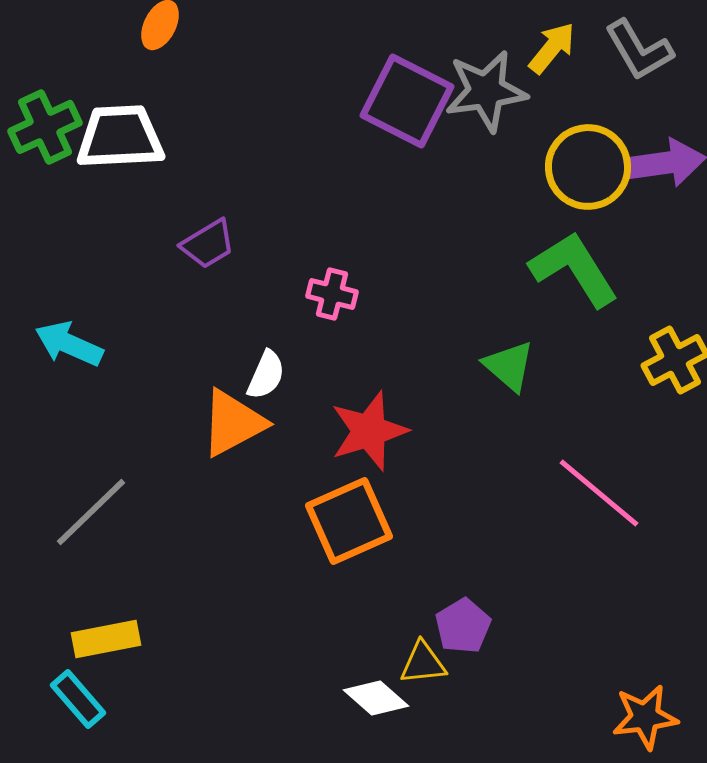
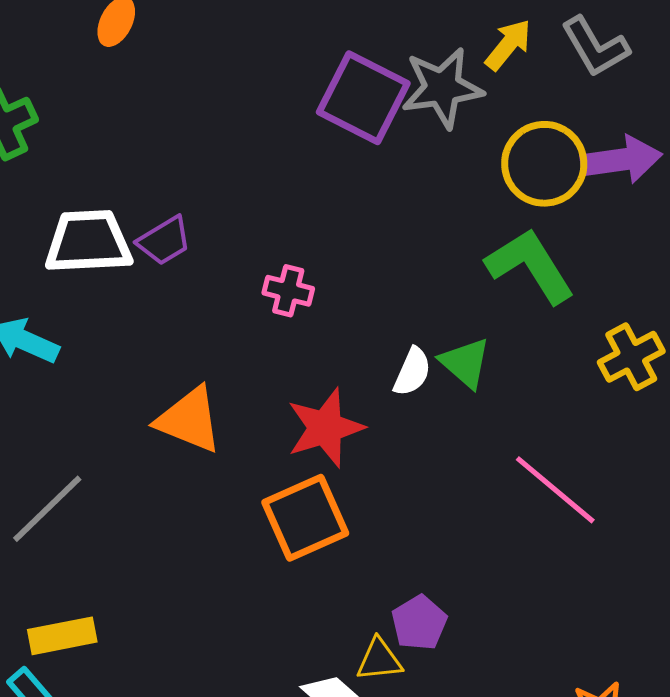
white trapezoid: (120, 137) -> (88, 242), moved
white semicircle: (266, 375) -> (412, 372), moved
orange triangle: (233, 423) -> (189, 420), turned 50

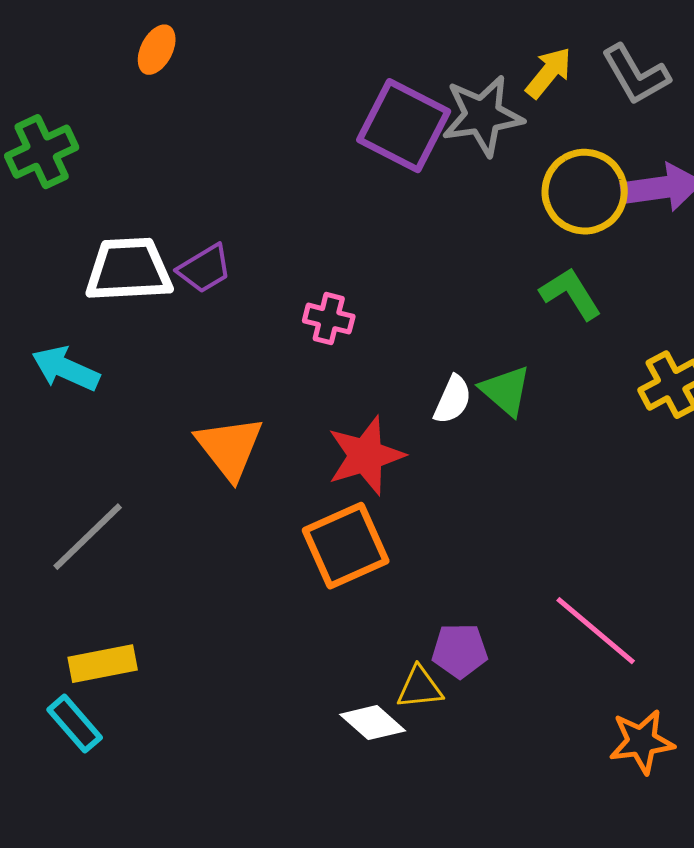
green L-shape: (530, 266) -> (571, 294), size x0.7
orange triangle: (189, 420) -> (230, 448), turned 30
pink line: (555, 490) -> (596, 631), moved
purple pentagon: (419, 623) -> (460, 651), turned 30

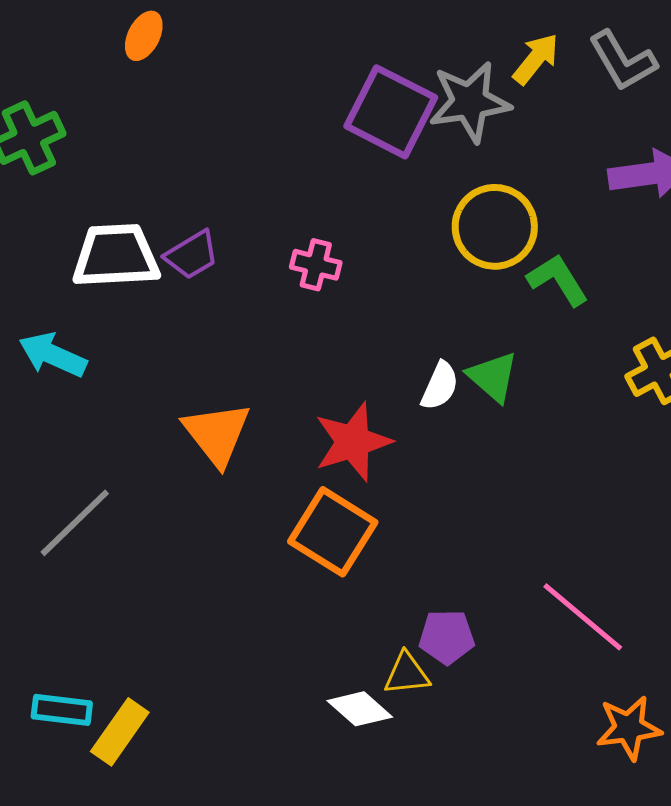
yellow circle: (585, 192) -> (495, 227), moved
pink cross: (329, 319) -> (316, 265), moved
orange square: (346, 546) -> (333, 532), turned -34
yellow rectangle: (103, 664) -> (120, 732), moved, turned -44
cyan rectangle: (75, 724) -> (62, 710), turned -42

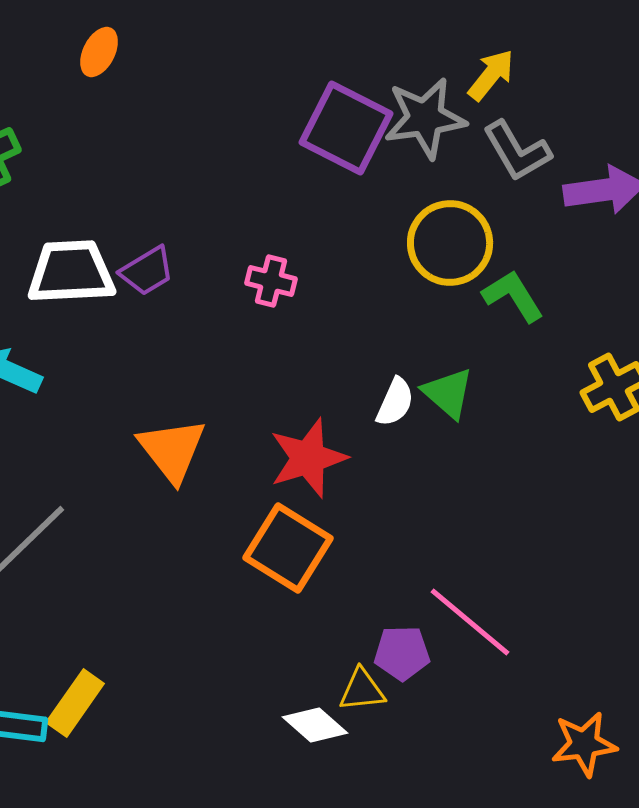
gray L-shape: (623, 61) -> (517, 151), moved
pink line: (583, 617) -> (470, 622), moved
yellow rectangle: (120, 732) -> (75, 703), moved

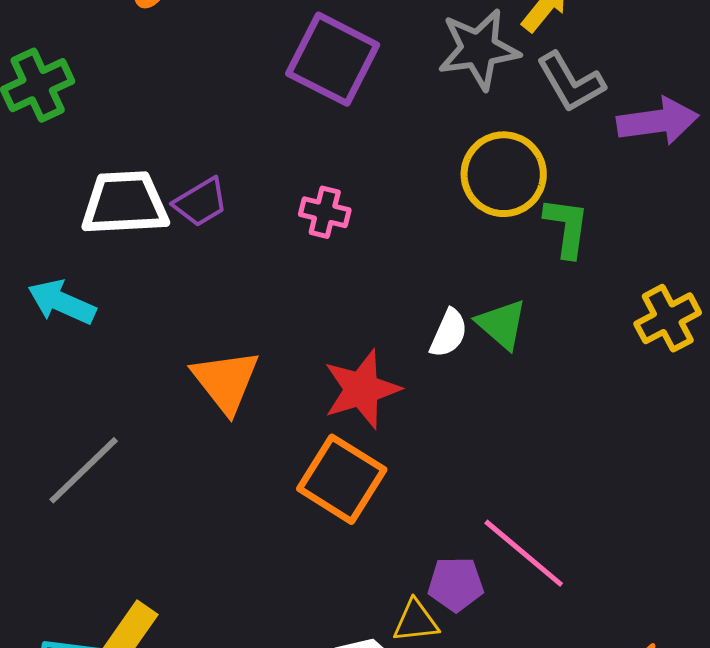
purple square: (346, 128) -> (333, 59), moved
green L-shape: (513, 296) -> (567, 227), turned 40

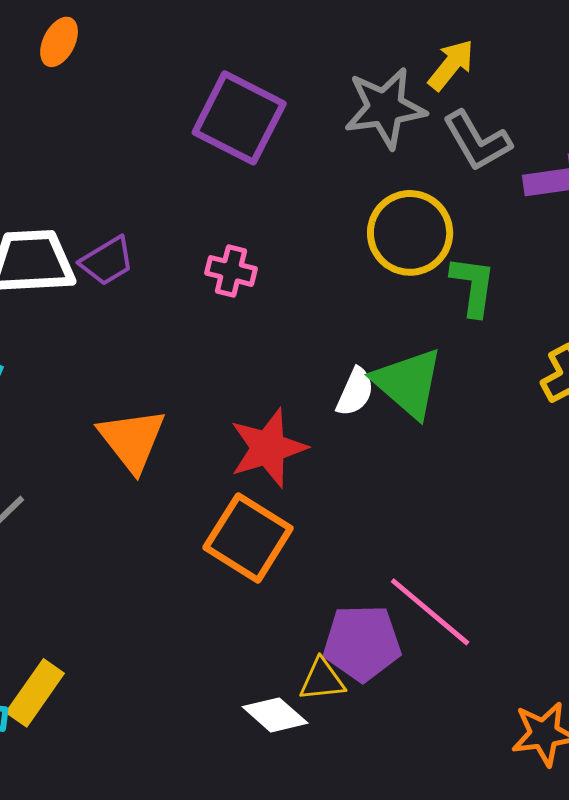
green triangle: (502, 324) -> (408, 383), size x1.4
purple pentagon: (456, 584) -> (362, 643), size x1.4

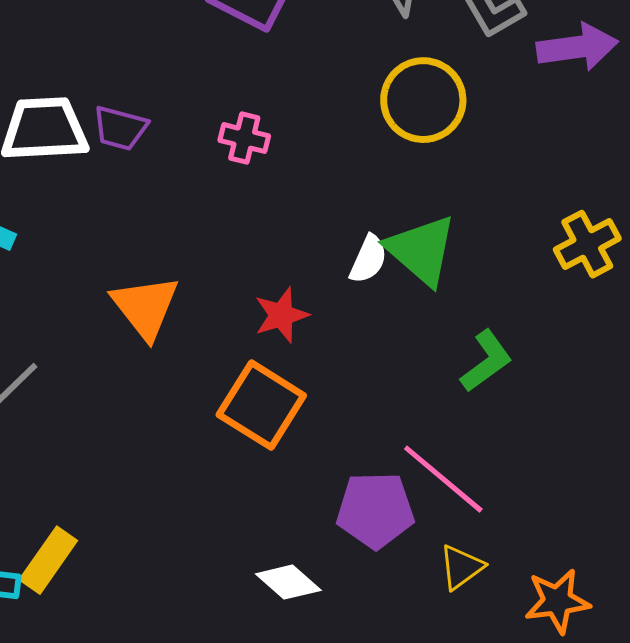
purple trapezoid: (107, 261) -> (120, 128), turned 46
green L-shape: (473, 286) -> (486, 361), moved, turned 46
red star: (268, 448) -> (281, 315), size x0.7
yellow triangle: (322, 680) -> (461, 567), moved, turned -30

